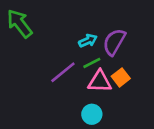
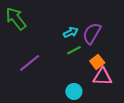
purple line: (63, 72) -> (30, 63), moved
pink triangle: (100, 81) -> (102, 77), moved

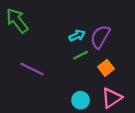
purple line: (30, 63) -> (32, 69), turned 65
pink triangle: (102, 77) -> (112, 98), moved, turned -36

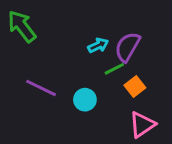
green line: (81, 55) -> (114, 69), moved
cyan circle: (81, 100) -> (85, 100), moved

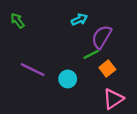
green arrow: (22, 26) -> (17, 21), size x0.6
cyan arrow: (98, 45) -> (79, 19), moved

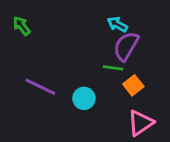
cyan arrow: (79, 19) -> (117, 24), moved, turned -126
green line: (91, 54) -> (113, 68), turned 35

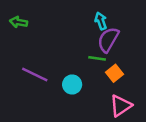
cyan arrow: (117, 24) -> (101, 21), turned 42
green arrow: (22, 26) -> (19, 22), turned -42

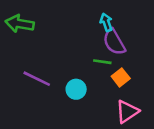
green arrow: (19, 22) -> (20, 24), size x1.5
purple semicircle: (108, 40) -> (114, 42), turned -60

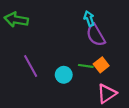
green line: (102, 62) -> (86, 66), moved
purple line: (37, 79) -> (31, 66), turned 35

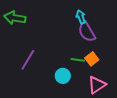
purple line: (31, 66) -> (28, 60), turned 60
cyan circle: (64, 75) -> (63, 76), moved

